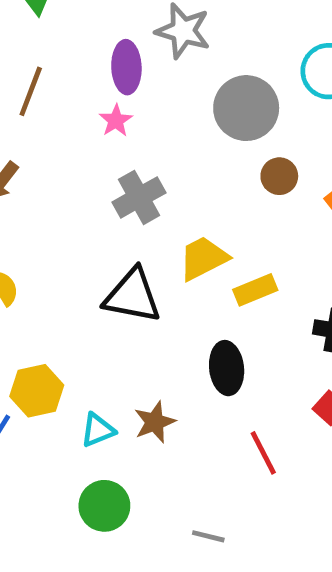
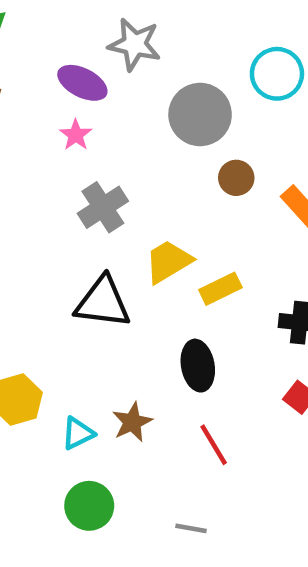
purple ellipse: (126, 67) -> (82, 83), turned -57
red line: (263, 453) -> (214, 445), moved

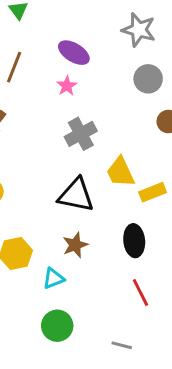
gray star: (134, 44) -> (139, 30), moved
gray circle: (200, 115) -> (148, 79), size x0.7
yellow trapezoid: (168, 262) -> (120, 172), turned -88
brown star: (132, 422) -> (75, 245), moved

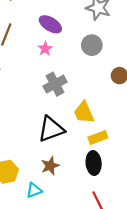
gray circle: (148, 79) -> (92, 45), moved
yellow rectangle: (153, 192) -> (98, 137), moved
black triangle: (76, 195) -> (51, 129), turned -32

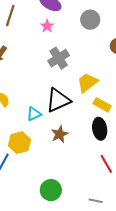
yellow trapezoid: (84, 112) -> (87, 83), turned 80
yellow rectangle: (98, 137) -> (102, 105), turned 54
cyan triangle: (34, 190) -> (34, 114), moved

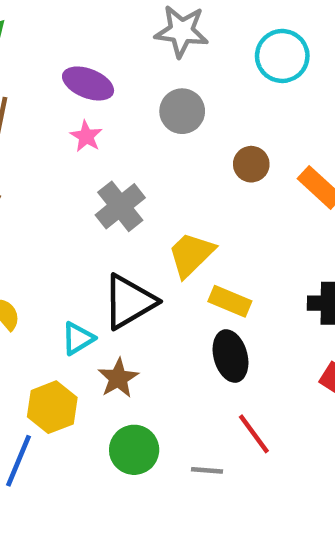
brown star: (60, 134) -> (118, 378), moved
green circle: (51, 190) -> (134, 450), moved
gray line: (96, 201) -> (207, 470), moved

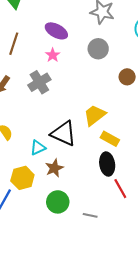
gray cross: (120, 206) -> (39, 82), moved
black triangle: (129, 302) -> (64, 133), turned 48
red line: (254, 434) -> (120, 189), moved

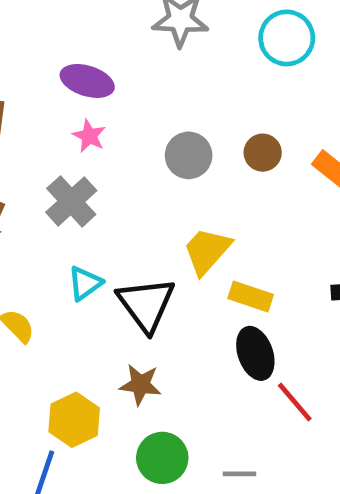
gray circle: (98, 49) -> (189, 155), moved
black triangle: (64, 133) -> (146, 304), turned 40
cyan triangle: (38, 148) -> (85, 283), moved
brown star: (54, 168) -> (140, 385), turned -30

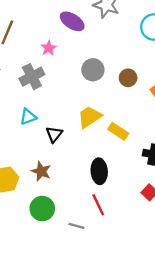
purple ellipse: (87, 81) -> (72, 21), moved
yellow rectangle: (251, 296) -> (118, 131), moved
black triangle: (146, 304) -> (54, 134), size x0.6
red line: (295, 402) -> (98, 205), moved

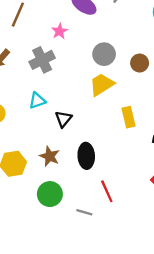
yellow trapezoid: (89, 117) -> (102, 85), moved
yellow rectangle: (118, 131) -> (129, 117), turned 42
black ellipse: (99, 171) -> (86, 156), moved

